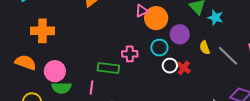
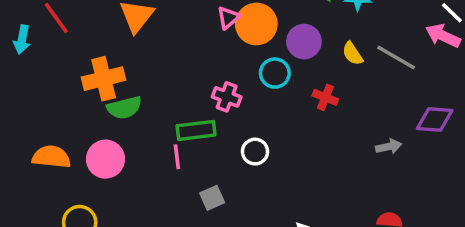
orange cross: (42, 31) -> (104, 79), moved
pink cross: (130, 54) -> (227, 97), turned 35
white circle: (170, 66) -> (255, 152), moved
green semicircle: (61, 88) -> (124, 108), moved
pink line: (92, 88) -> (177, 157), moved

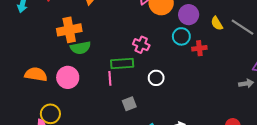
cyan circle: (275, 73) -> (181, 36), moved
red cross: (325, 97) -> (199, 48), turned -32
gray arrow: (389, 147) -> (246, 83), moved

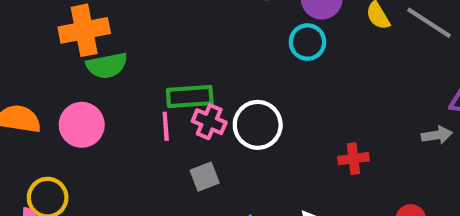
pink cross: (141, 45) -> (209, 122), moved
red cross: (199, 48) -> (353, 159), moved
white circle: (156, 78) -> (258, 125), size x1.5

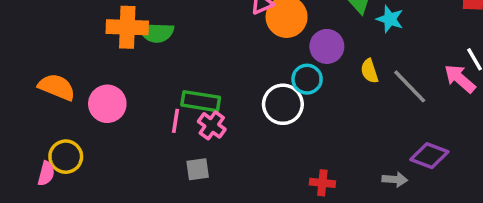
green semicircle: (107, 66) -> (156, 33), moved
white circle: (258, 125) -> (283, 104), moved

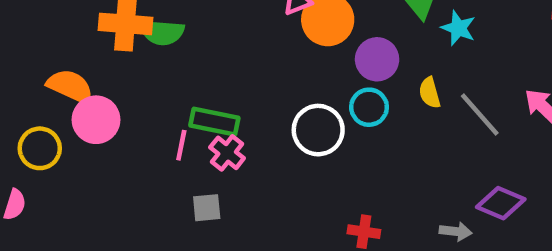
cyan circle: (307, 79) -> (369, 107), moved
orange semicircle: (57, 87) -> (70, 86), moved
yellow circle: (66, 157) -> (40, 148), moved

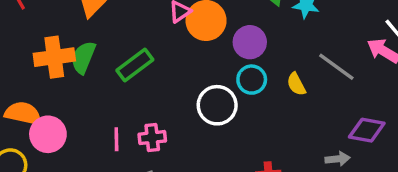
green semicircle: (162, 32) -> (83, 57), turned 120
yellow semicircle: (430, 93) -> (296, 84), moved
green rectangle: (214, 122) -> (135, 65), moved, turned -36
pink cross: (227, 153) -> (152, 138), turned -32

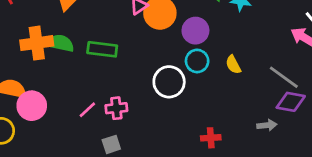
green semicircle: (83, 57) -> (60, 43), turned 80
green rectangle: (135, 65) -> (102, 49), turned 44
gray line: (336, 67) -> (284, 77), moved
pink line: (116, 139) -> (87, 110), turned 48

